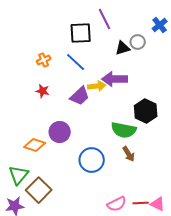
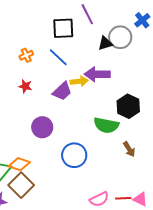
gray circle: (138, 42) -> (120, 37), size x1.5
orange diamond: (35, 145) -> (19, 164), moved
brown arrow: (129, 154) -> (129, 149), moved

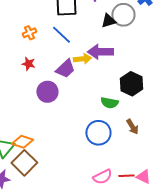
green semicircle: (106, 125) -> (109, 103), size x0.7
purple circle: (42, 127) -> (47, 92), moved
blue circle: (74, 155) -> (98, 133), moved

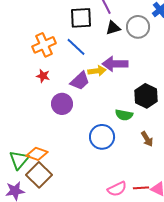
black triangle: (108, 21) -> (113, 28), moved
orange cross: (29, 33) -> (44, 45), size x1.6
blue circle: (98, 133) -> (102, 137), moved

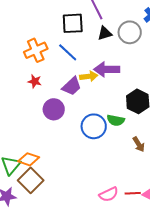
blue circle: (102, 137) -> (94, 126), moved

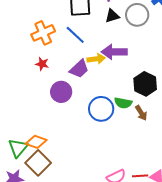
brown arrow: (139, 144) -> (141, 113), moved

